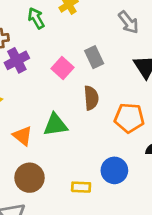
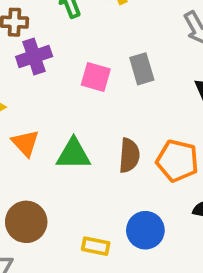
pink square: (63, 68) -> (96, 77), turned -35
brown semicircle: (91, 98) -> (129, 155), moved
orange triangle: (22, 136) -> (25, 143), moved

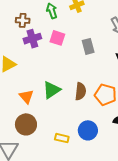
pink square: (96, 77) -> (57, 38), moved
orange triangle: (25, 143) -> (26, 96), moved
green triangle: (74, 154) -> (52, 90), turned -36

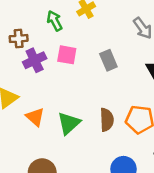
orange triangle: (26, 96) -> (35, 117), moved

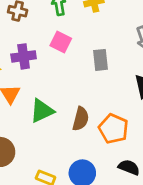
purple cross: (35, 60) -> (24, 56), moved

